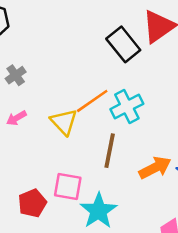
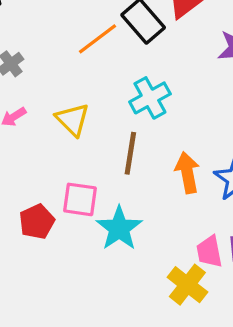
orange line: (92, 101) -> (97, 39), moved
orange arrow: (155, 168) -> (187, 173), turned -72

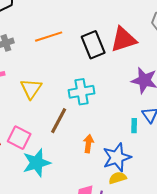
orange line: (97, 39) -> (49, 37), moved
orange arrow: (187, 173) -> (88, 144), size x0.7

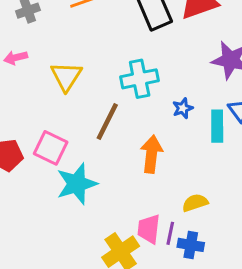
cyan rectangle: (134, 126) -> (217, 126), size x1.5
orange arrow: (88, 144) -> (151, 154), size x1.4
blue star: (117, 157) -> (183, 108), moved, size x0.5

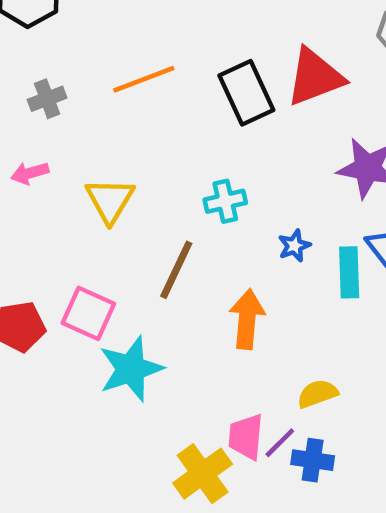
cyan cross: (140, 79) -> (225, 201), size x0.7
purple line: (170, 233) -> (280, 443), turned 35

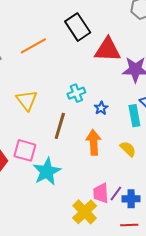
red triangle: (315, 77) -> (108, 50), moved, turned 32
black rectangle: (246, 93) -> (78, 27), moved
blue star: (294, 246) -> (101, 108), moved
yellow semicircle: (318, 394) -> (128, 149), moved, turned 72

